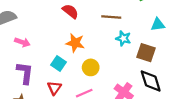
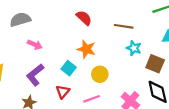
purple L-shape: (25, 73) -> (35, 75), turned -140

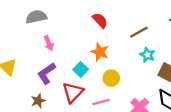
brown line: (124, 26) -> (139, 32), turned -42
pink arrow: (35, 45) -> (49, 43), turned 40
red triangle: (63, 92) -> (73, 92), size x1.5

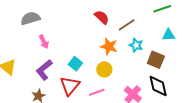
red semicircle: (100, 20) -> (102, 17), moved
orange star: (100, 52) -> (109, 46), moved

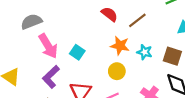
pink arrow: (44, 42) -> (48, 46), size x1.6
cyan star: (136, 45) -> (145, 52), moved
cyan square: (75, 64) -> (77, 52), moved

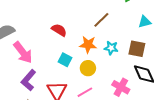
red semicircle: (109, 14) -> (59, 30), moved
cyan square: (77, 52) -> (65, 60), moved

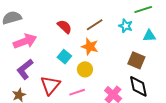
brown line: (101, 20) -> (95, 25), moved
cyan star: (111, 48) -> (126, 26), moved
pink arrow: (23, 52) -> (25, 41), turned -85

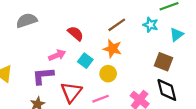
red semicircle: (65, 27) -> (76, 33), moved
cyan triangle: (149, 36) -> (177, 35), turned -32
pink arrow: (25, 41) -> (57, 55), moved, size x0.7
purple L-shape: (25, 69) -> (43, 76), turned 35

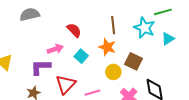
brown line: (117, 25) -> (113, 25), turned -66
cyan star: (150, 25) -> (144, 28), size x1.5
brown square: (164, 62) -> (134, 61), moved
yellow circle: (108, 74) -> (113, 72), moved

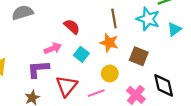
yellow circle: (113, 72) -> (110, 74), moved

